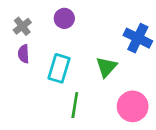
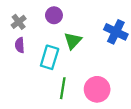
green triangle: (106, 67) -> (73, 41), moved
pink circle: (133, 106) -> (97, 89), moved

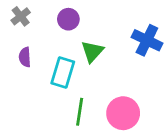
gray cross: (19, 22) -> (21, 16), moved

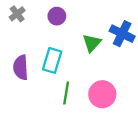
green triangle: (92, 51) -> (92, 43), moved
purple semicircle: (25, 57) -> (21, 67), moved, size x1.5

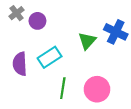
purple circle: (57, 16) -> (37, 21), moved
cyan rectangle: (52, 60) -> (50, 57), turned 40

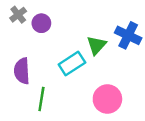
cyan rectangle: (50, 57) -> (72, 64), moved
green line: (63, 88) -> (41, 99), moved

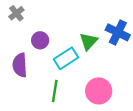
purple circle: (41, 23) -> (40, 40), moved
green line: (41, 99) -> (55, 91), moved

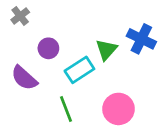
purple semicircle: (20, 65) -> (24, 78), turned -45
green line: (55, 91) -> (66, 109), turned -30

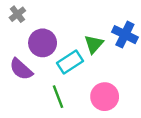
purple circle: (48, 48) -> (43, 43), size x1.5

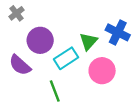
pink circle: (105, 97) -> (102, 71), moved

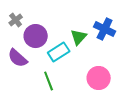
gray cross: (17, 13) -> (16, 20), moved
pink circle: (102, 71) -> (99, 78), moved

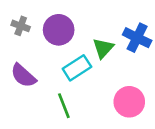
gray cross: (16, 20) -> (21, 26), turned -32
purple circle: (36, 36) -> (59, 30), moved

